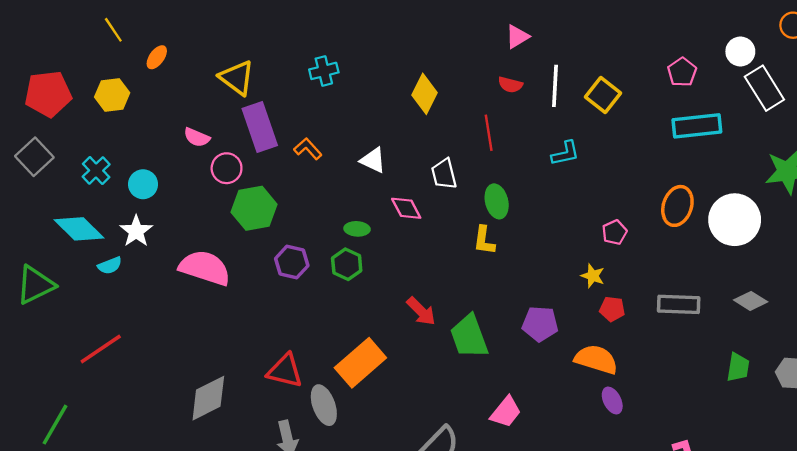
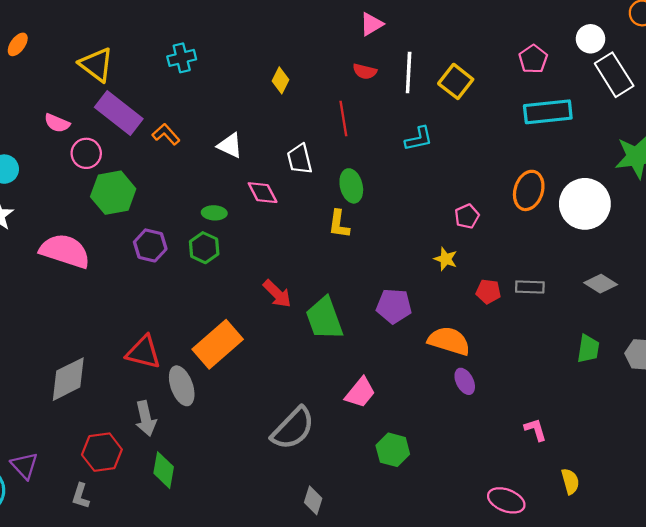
yellow diamond: (425, 94) -> (281, 80), size x0.7
purple rectangle: (260, 127) -> (119, 113), turned -33
gray rectangle: (679, 304) -> (530, 287), size x0.7
red pentagon: (612, 309) -> (488, 291), moved

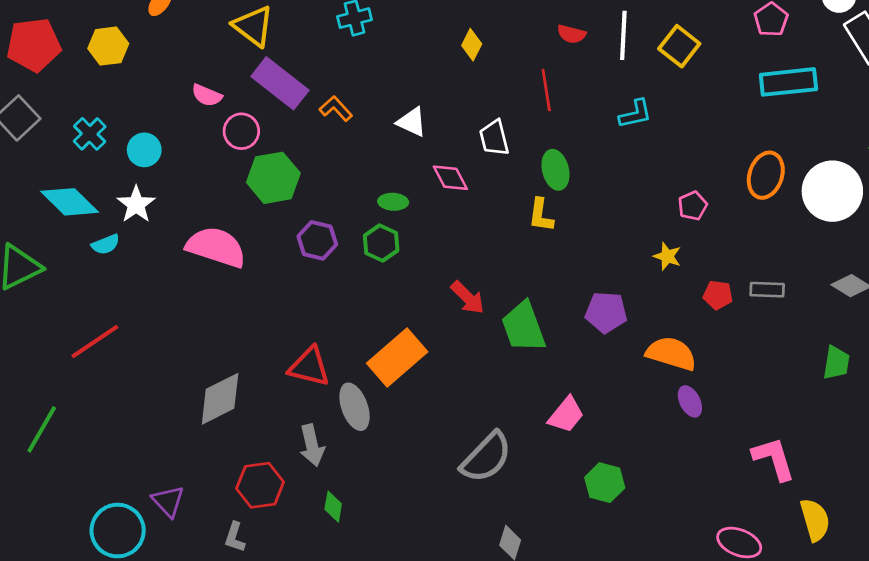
pink L-shape: (535, 430) -> (774, 459), size x1.6
green diamond: (164, 470) -> (333, 507), size x0.7
yellow semicircle: (570, 481) -> (815, 520), size x1.4

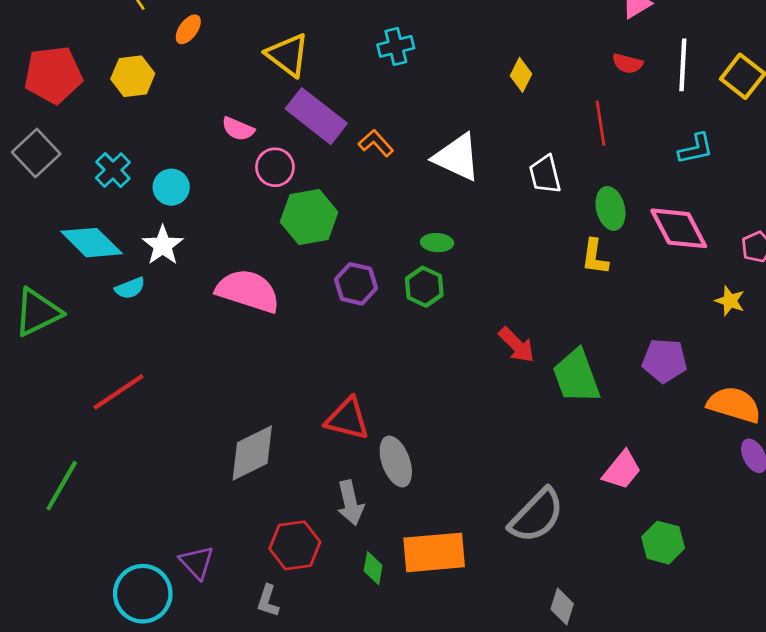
white triangle: (412, 122) -> (457, 157), size x1.5
pink diamond: (450, 178) -> (679, 228), moved, size x1.5
orange rectangle: (397, 357) -> (434, 552), moved, turned 36

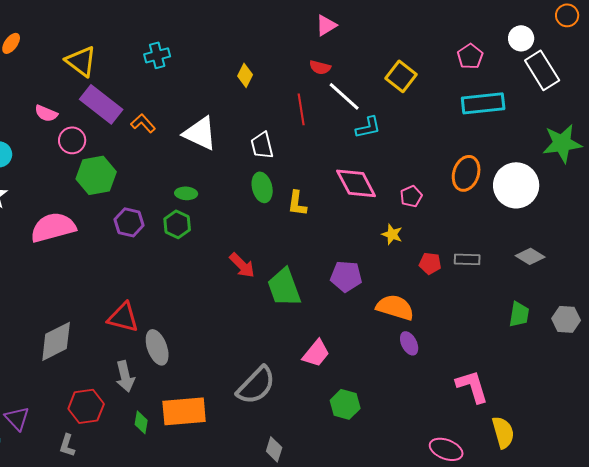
white line: (683, 65) -> (344, 96), moved, turned -51
green ellipse: (610, 208) -> (262, 187), moved
pink semicircle: (248, 291) -> (53, 227), turned -33

